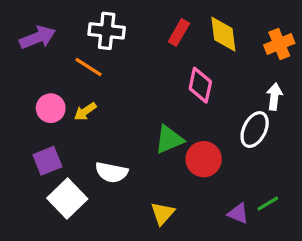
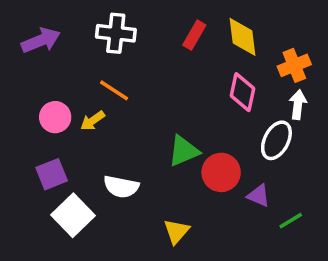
orange cross: (279, 44) -> (294, 65), moved
orange line: (89, 67) -> (114, 90), moved
pink diamond: (200, 85) -> (243, 92), moved
purple triangle: (238, 213) -> (259, 196), moved

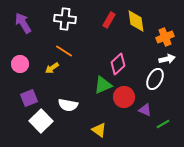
purple arrow: (41, 40) -> (23, 23), turned -100
pink diamond: (243, 92) -> (118, 64), moved, turned 35
white arrow: (298, 105) -> (167, 59), turned 70
pink circle: (55, 117) -> (20, 64), moved
yellow triangle: (176, 231) -> (99, 130), turned -35

